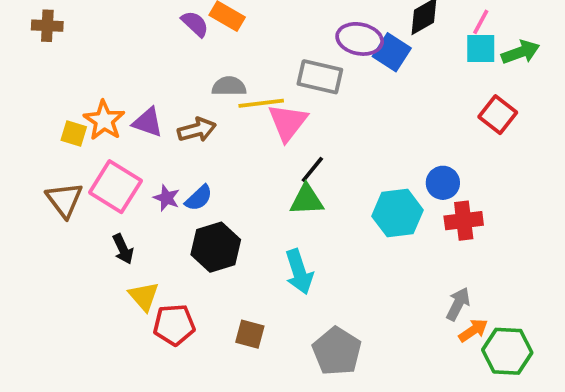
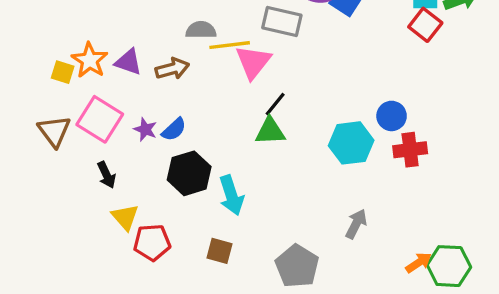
red square: (498, 115) -> (425, 25), moved
cyan arrow: (299, 272) -> (231, 195), moved
gray arrow: (458, 304) -> (356, 224), moved
orange arrow: (473, 330) -> (419, 263), moved

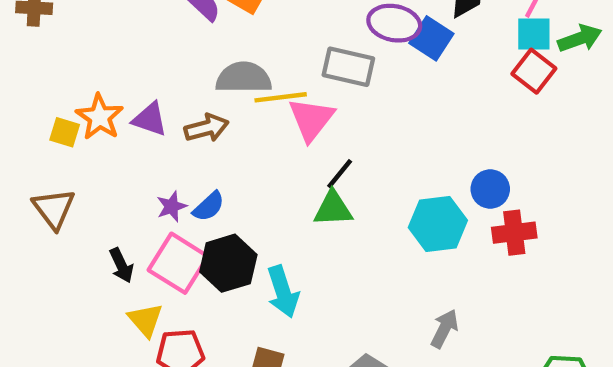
gray semicircle: (201, 30) -> (244, 78), size x1.4
pink square: (100, 119) -> (178, 263), moved
purple star: (145, 129) -> (172, 206), turned 30

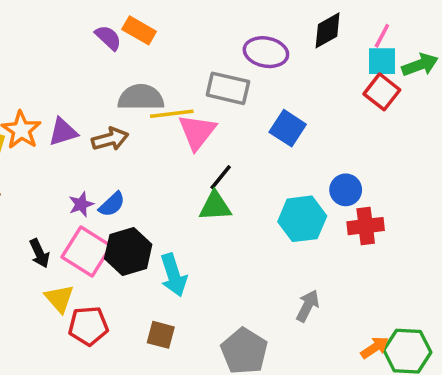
blue square: (431, 38) -> (288, 128), moved
purple triangle: (150, 119) -> (63, 132), turned -36

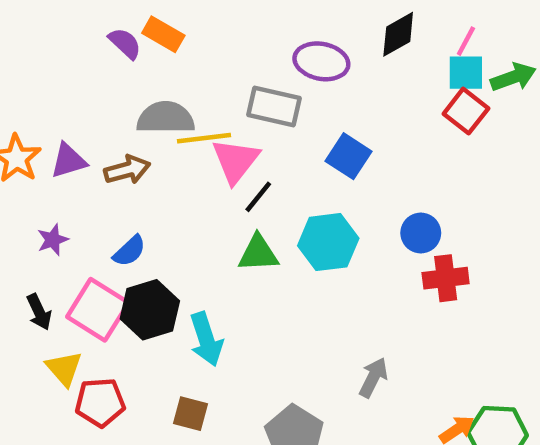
black line: (221, 177) -> (258, 197), moved
purple star: (81, 204) -> (53, 240), moved
cyan hexagon: (302, 219) -> (328, 242), moved

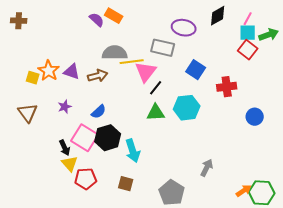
purple triangle: (68, 161) -> (72, 72), turned 36
blue circle: (421, 233) -> (255, 117), moved
red cross: (446, 278) -> (227, 87), moved
black arrow: (39, 312) -> (65, 148), moved

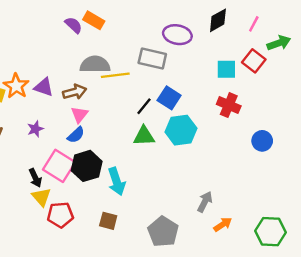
cyan square: (248, 33) -> (226, 69), moved
blue square: (196, 70) -> (169, 98), moved
pink triangle: (146, 72) -> (79, 115), moved, size x0.7
red cross: (227, 87) -> (229, 105), turned 30
orange arrow: (244, 191) -> (223, 224), moved

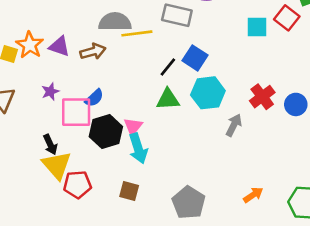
red cross: (229, 105) -> (262, 97), moved, turned 30
pink triangle: (79, 115) -> (133, 126), moved
pink square: (59, 166) -> (76, 112), moved, turned -32
yellow triangle: (41, 197) -> (57, 165), size x1.4
gray arrow: (205, 202) -> (234, 125), moved

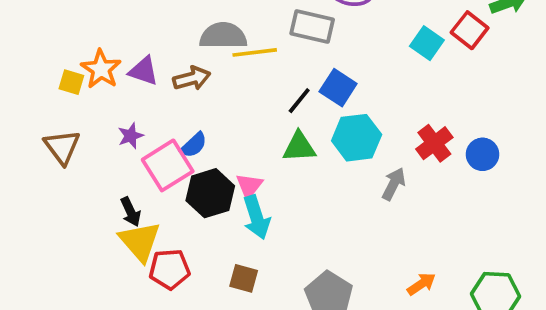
cyan square: (257, 27) -> (427, 43), turned 35
pink square: (76, 112) -> (168, 165), turned -32

